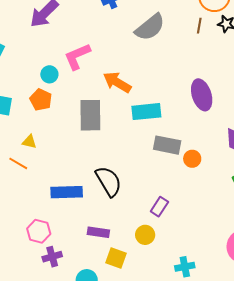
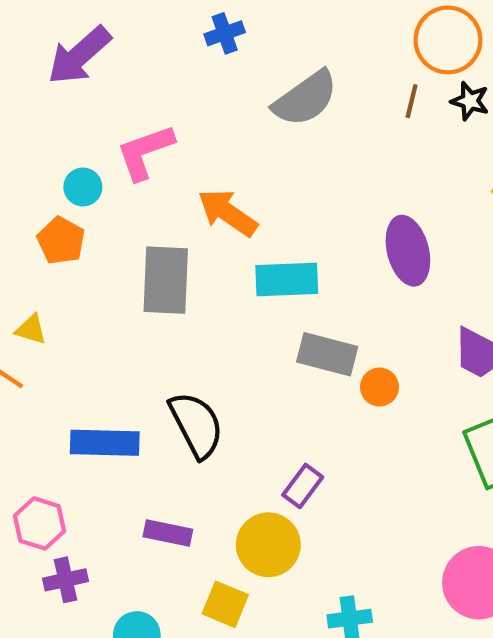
yellow circle: (145, 235) -> (268, 545), size x1.5
yellow square: (116, 258) -> (225, 604), moved

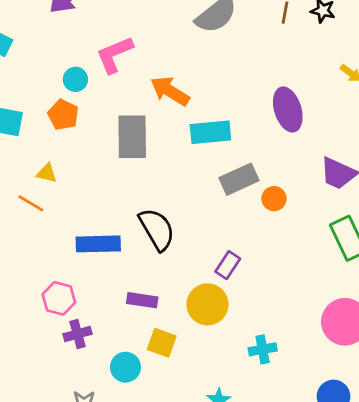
gray rectangle: (327, 354) -> (239, 179), turned -36
yellow square: (225, 604) -> (162, 343), moved

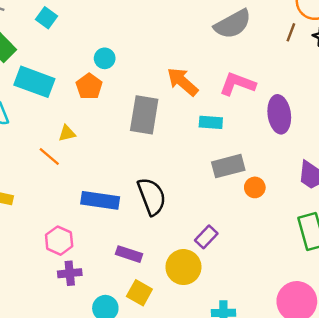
pink L-shape: (114, 55) -> (237, 84), moved, turned 33
cyan rectangle: (210, 132) -> (211, 122), size x0.7
yellow triangle: (47, 173) -> (67, 133), turned -36

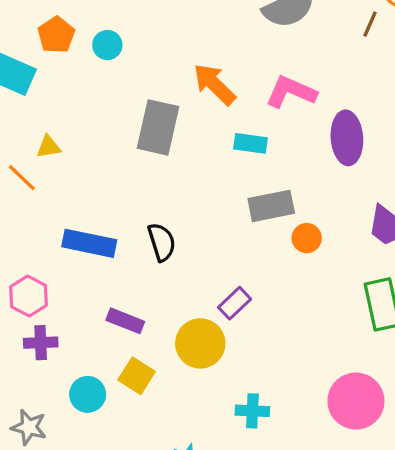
orange pentagon: (89, 86) -> (56, 35), moved
black semicircle: (152, 196) -> (162, 242), size x0.7

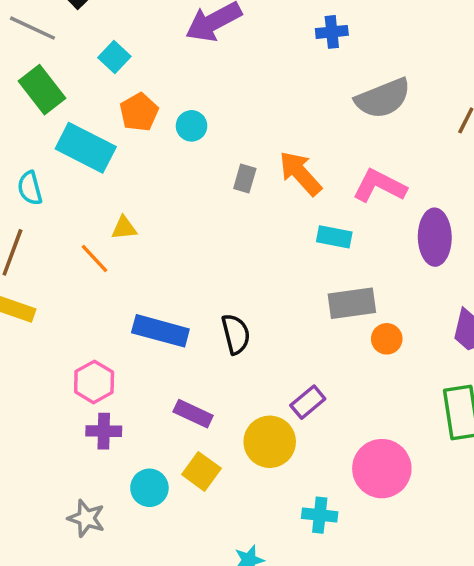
gray rectangle: (158, 127) -> (245, 179), moved, size x0.5
pink circle: (356, 401) -> (382, 469), moved

